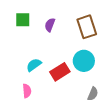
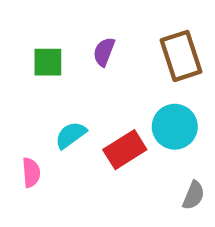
green square: (23, 20) -> (48, 62), moved
pink semicircle: (27, 91) -> (31, 172), moved

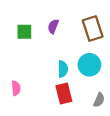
cyan semicircle: (71, 135) -> (63, 69), moved, turned 126
red rectangle: (125, 150) -> (64, 94), moved, turned -72

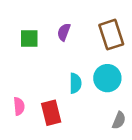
red rectangle: (64, 94) -> (51, 113), moved

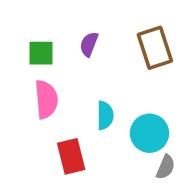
cyan circle: (107, 78) -> (150, 133), moved
pink semicircle: (19, 106) -> (46, 99), moved, size x1.5

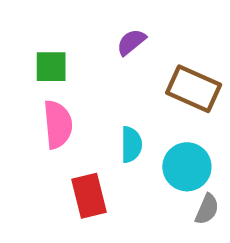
purple semicircle: (89, 44) -> (131, 42), moved, turned 30
brown rectangle: (155, 48) -> (194, 89), moved, turned -48

